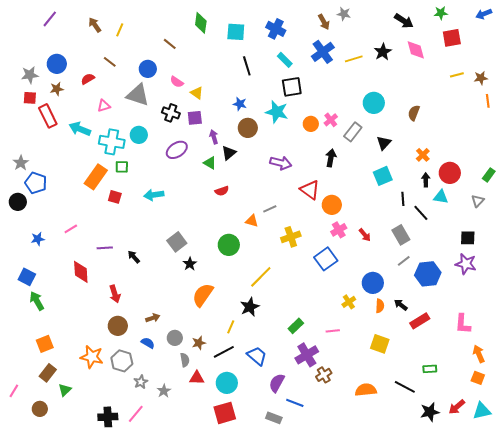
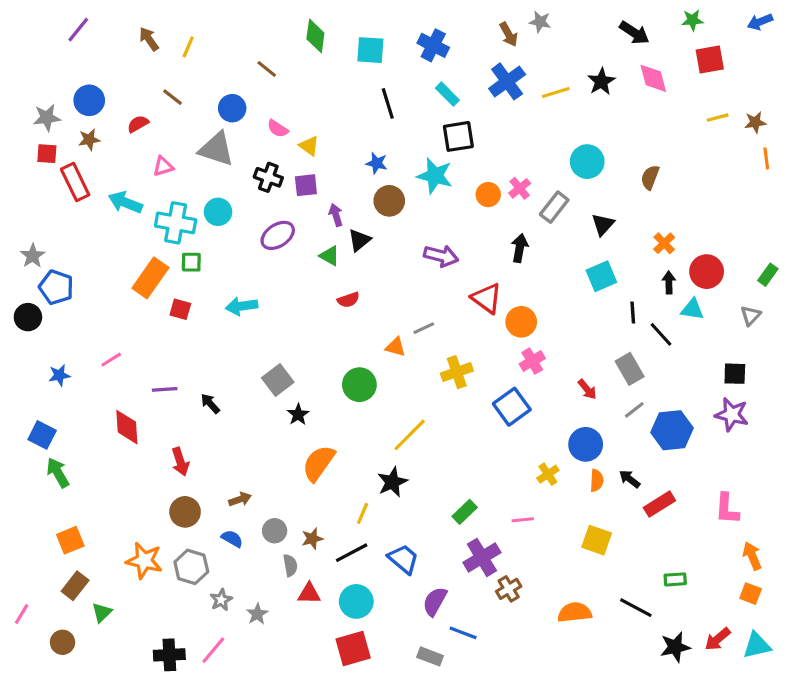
red arrow: (365, 235) -> (587, 389), moved

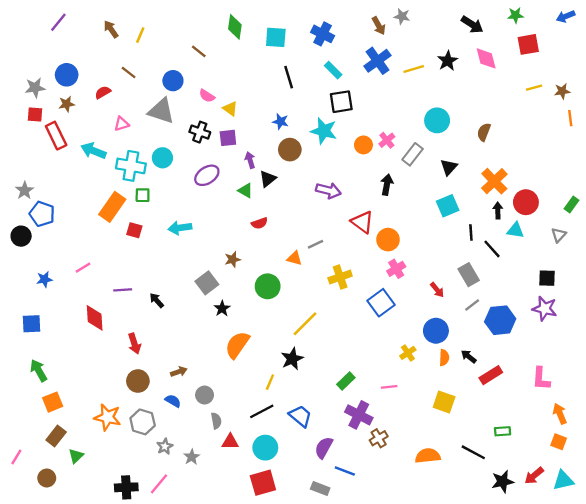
orange cross: (664, 243) -> (494, 181), size x1.6
blue square: (42, 435) -> (32, 324), turned -30
green arrow: (58, 473) -> (39, 370), moved
brown star: (312, 539) -> (233, 259), moved
purple cross: (482, 557) -> (359, 415), turned -32

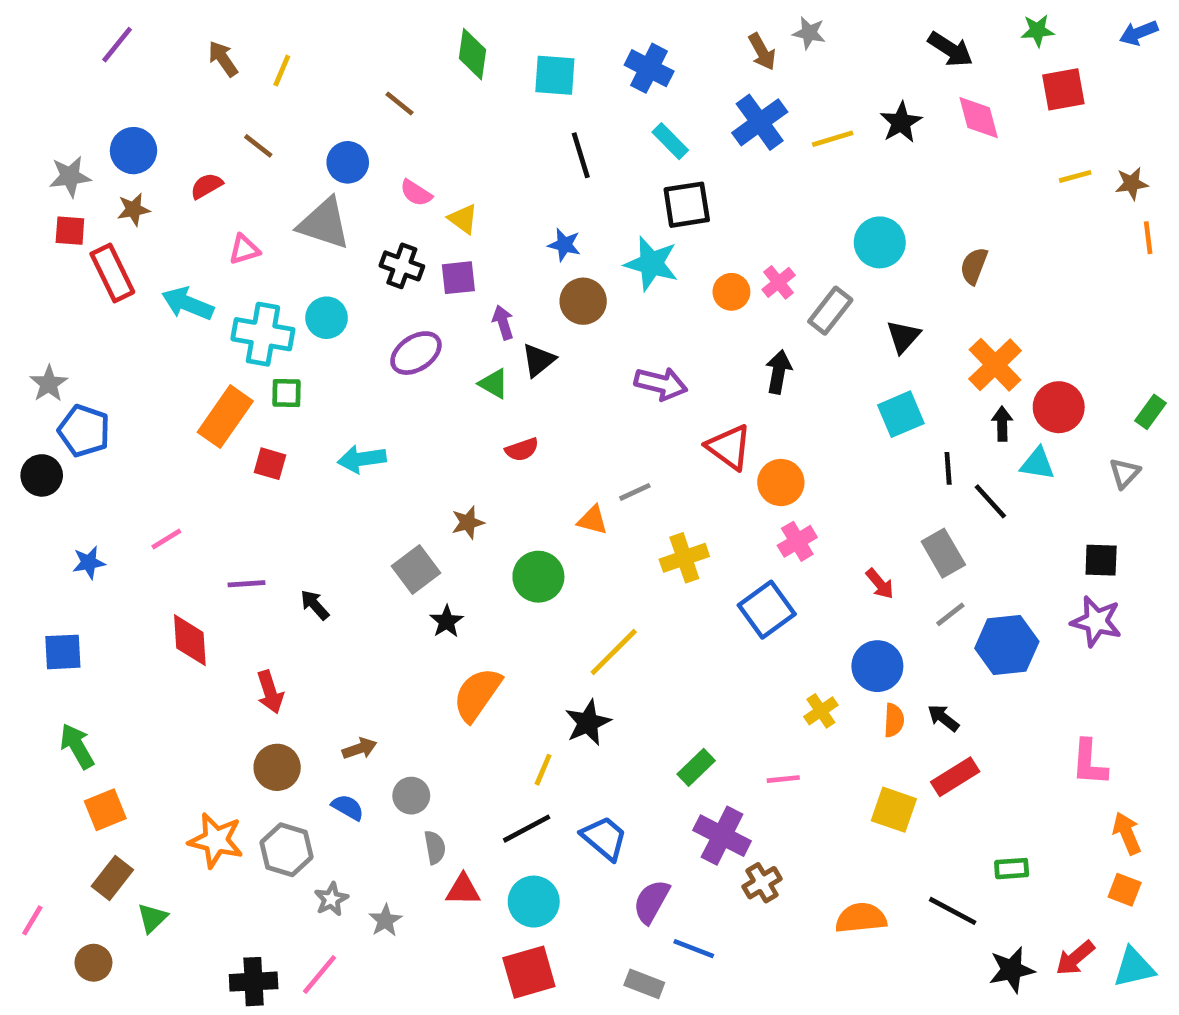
red rectangle: (491, 375) -> (955, 777), moved

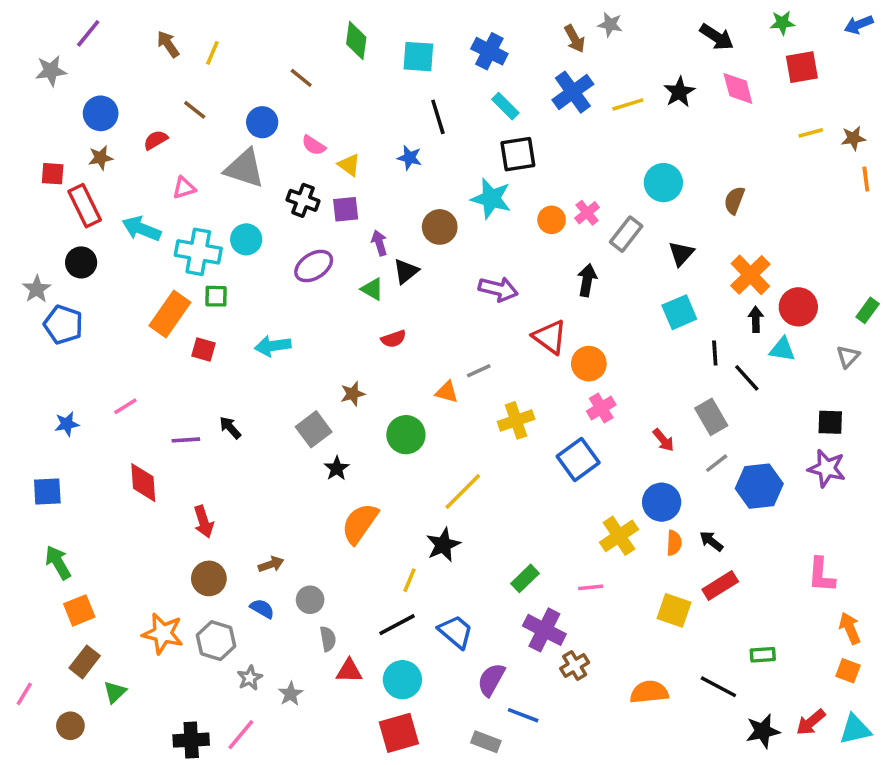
gray star: (70, 176) -> (51, 71), moved
blue star: (564, 245) -> (410, 158), moved
black circle: (42, 475) -> (81, 262), moved
black arrow: (315, 605) -> (230, 428), moved
yellow cross: (821, 711) -> (619, 536), size x1.5

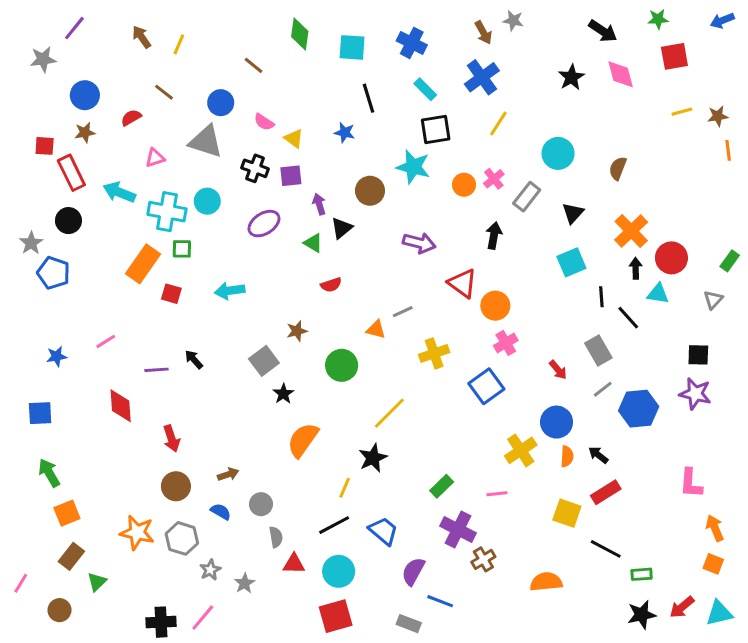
yellow line: (628, 104) -> (498, 124), moved, turned -40
green rectangle: (763, 655) -> (642, 574), moved
black line: (718, 687) -> (606, 549), moved

